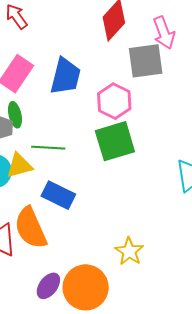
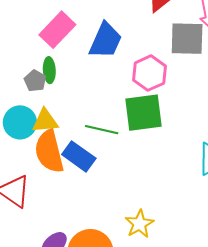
green line: (48, 148) -> (102, 130), moved
orange semicircle: (31, 228) -> (49, 151), moved

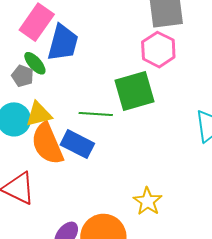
blue trapezoid: (105, 41) -> (63, 43), moved
green ellipse: (49, 70) -> (35, 63), turned -30
pink hexagon: (149, 73) -> (158, 50), moved

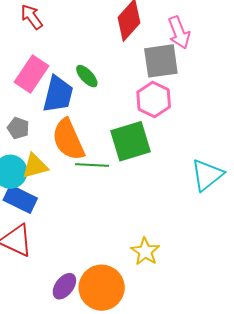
green ellipse: (35, 63) -> (87, 76), moved
orange semicircle: (47, 144) -> (68, 140), moved
blue rectangle: (77, 144) -> (20, 199), moved

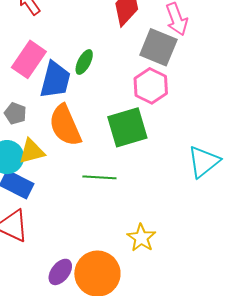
gray square: (161, 61) -> (158, 47), turned 30
green ellipse: (87, 76) -> (84, 62), turned 70
green line: (92, 165) -> (99, 177), moved

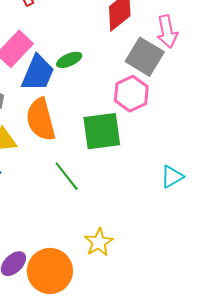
green ellipse: (84, 62) -> (69, 60), turned 30
cyan triangle: (204, 162) -> (172, 177), size x0.7
green line: (99, 177) -> (67, 176), turned 40

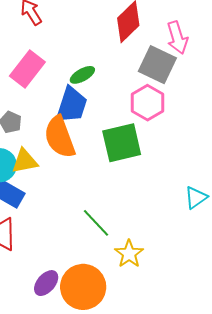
blue trapezoid: (38, 73) -> (72, 105), moved
green line: (67, 176) -> (96, 223), moved
cyan triangle: (172, 177) -> (196, 198), moved

